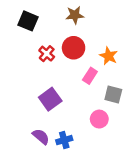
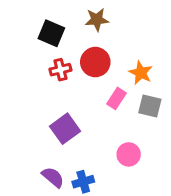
black square: (28, 21) -> (51, 33), moved
red cross: (47, 54) -> (60, 70), turned 35
gray square: (113, 95) -> (150, 106), moved

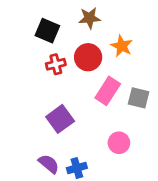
orange star: (141, 73) -> (122, 46), moved
pink rectangle: (117, 98) -> (108, 91), size x1.4

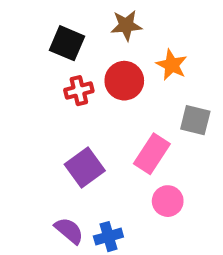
pink rectangle: (108, 91) -> (152, 154), moved
gray square: (139, 98) -> (195, 120), moved

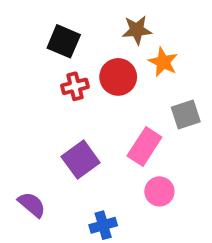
brown star: (126, 25) -> (137, 30), moved
gray square: (195, 120) -> (186, 114), turned -32
purple semicircle: (69, 231) -> (32, 205), moved

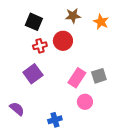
orange star: (163, 62) -> (101, 22), moved
gray square: (186, 114) -> (99, 76), moved
purple square: (81, 160) -> (33, 74), moved

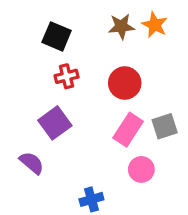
orange star: (101, 22) -> (155, 25), moved
red circle: (63, 41) -> (125, 83), moved
purple semicircle: (17, 109) -> (32, 163), moved

